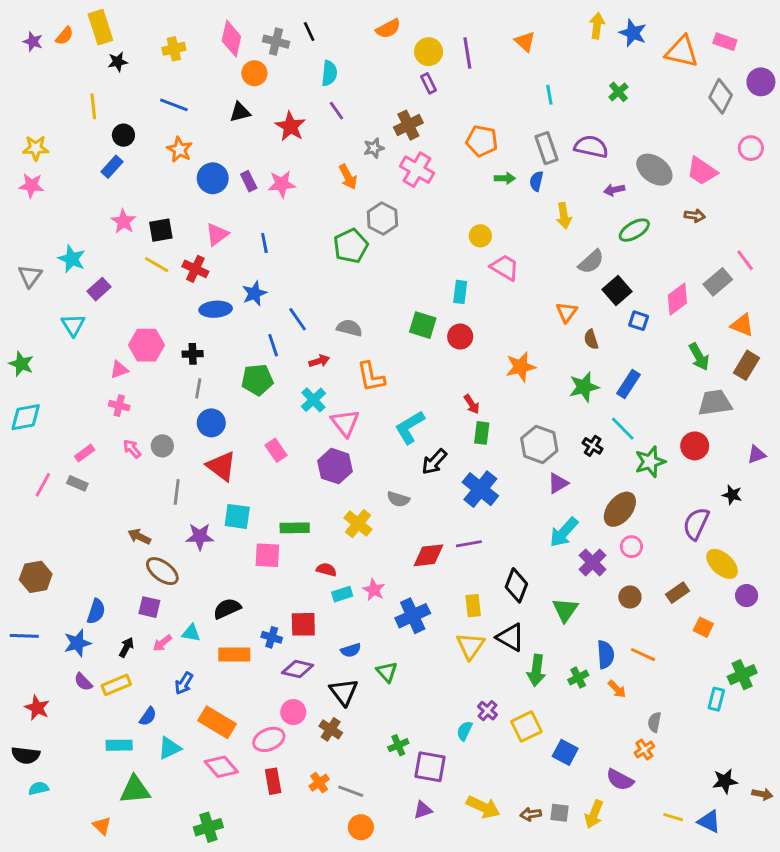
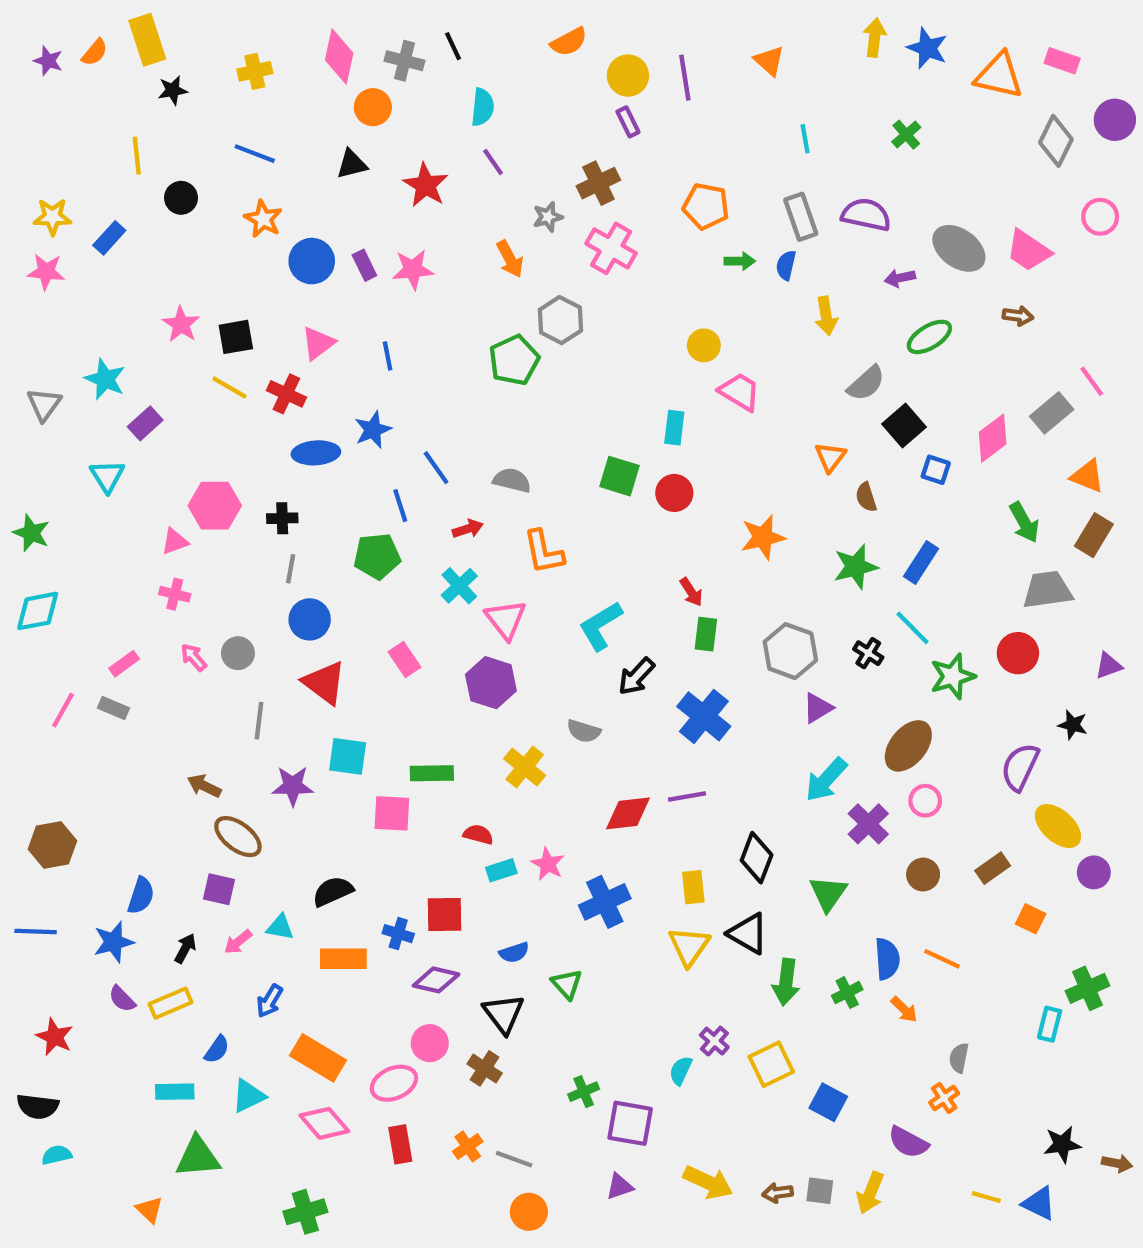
blue rectangle: (112, 167) -> (109, 238), moved

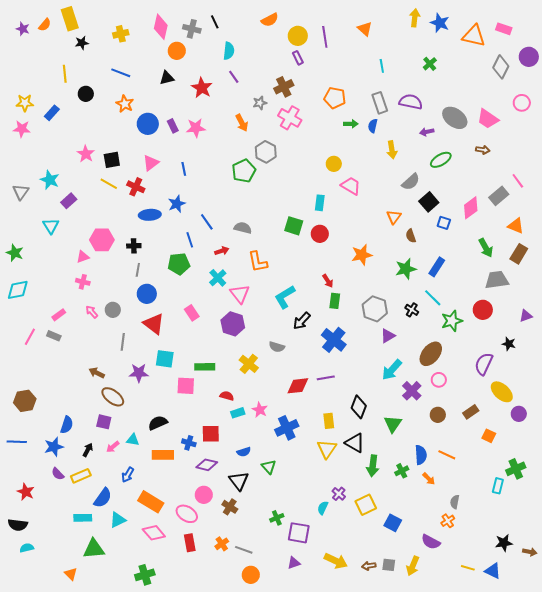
blue semicircle: (217, 1049) -> (103, 498), size x1.5
pink ellipse: (394, 1083) -> (187, 514), turned 55

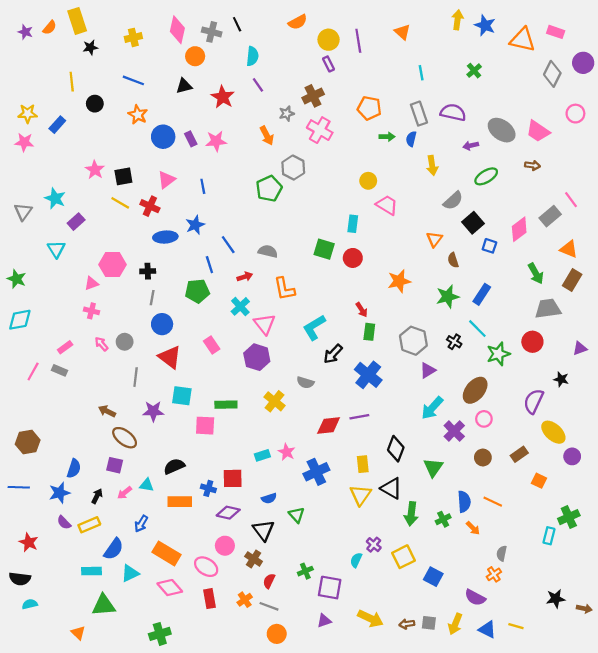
red semicircle: (227, 396) -> (269, 581), moved, turned -80
blue triangle: (493, 571) -> (487, 629), moved

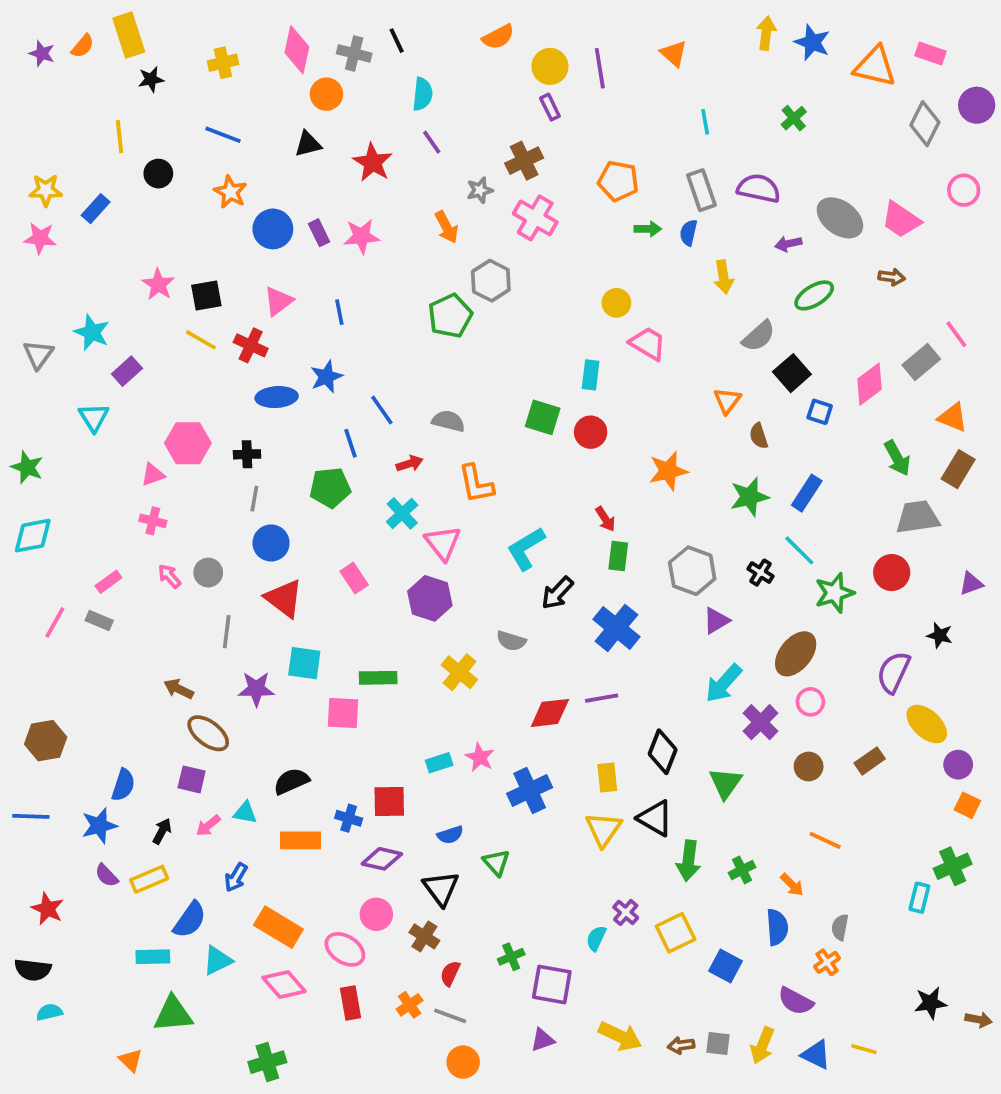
orange square: (539, 481) -> (967, 805), moved
blue semicircle: (464, 502) -> (777, 927), moved

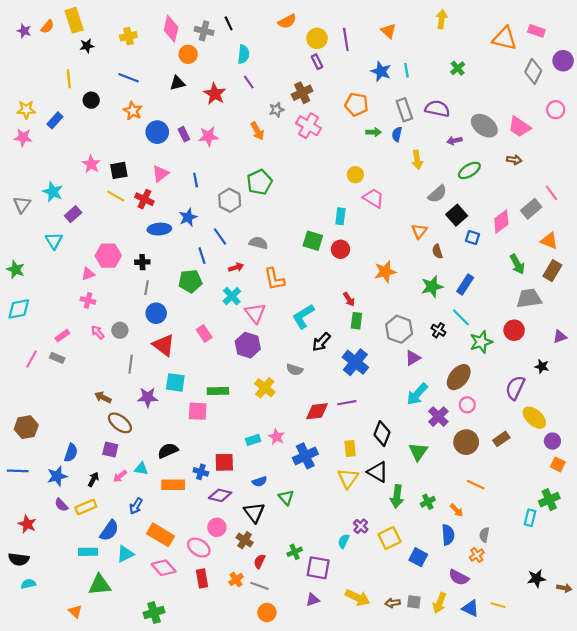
blue star: (812, 42) -> (381, 71), moved
gray hexagon: (491, 281) -> (230, 200), moved
brown circle: (809, 767) -> (466, 442), size x1.5

